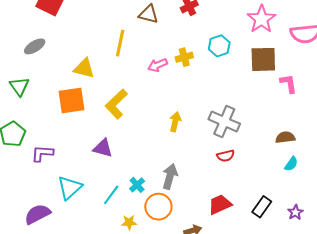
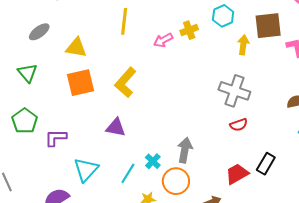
yellow triangle: (84, 68) -> (76, 48), moved
yellow arrow: (175, 122) -> (243, 45), moved
black rectangle: (262, 207) -> (266, 164), moved

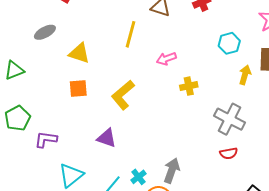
yellow cross: (189, 30) -> (189, 86), moved
green triangle: (27, 73) -> (14, 70), moved, turned 40
orange square: (80, 83) -> (78, 89), size x0.7

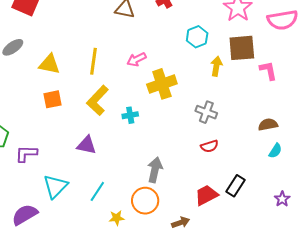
yellow line: (130, 34) -> (93, 61), moved
yellow cross: (189, 86) -> (162, 84), size x1.6
gray cross: (230, 119) -> (206, 112), size x0.7
cyan cross: (138, 177) -> (130, 115), moved, turned 35

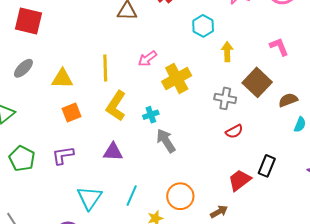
brown square: (242, 48) -> (257, 82), moved, turned -32
purple L-shape: (26, 154) -> (63, 155), moved
gray arrow: (155, 170) -> (166, 141), moved, turned -35

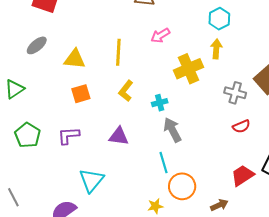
yellow arrow: (227, 52) -> (216, 49), moved
pink arrow: (147, 59) -> (160, 35), moved
yellow L-shape: (116, 106) -> (126, 91), size x0.7
cyan line: (132, 196) -> (164, 163), moved, turned -45

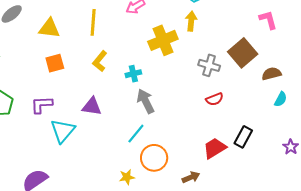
cyan line: (164, 163) -> (136, 134), turned 55
cyan triangle: (91, 180) -> (63, 131), moved

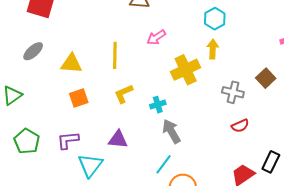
brown square: (243, 53) -> (266, 78), size x0.7
yellow L-shape: (100, 61) -> (124, 94), turned 30

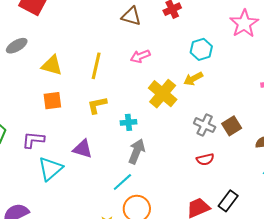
yellow arrow: (213, 49) -> (193, 79), turned -132
yellow cross: (186, 70) -> (163, 94), turned -36
brown square: (266, 78) -> (232, 126), moved
gray arrow: (171, 131) -> (137, 151), turned 40

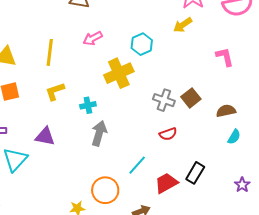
cyan hexagon: (201, 49) -> (142, 44), moved
yellow arrow: (193, 79) -> (183, 25), moved
yellow cross: (163, 94) -> (119, 73), turned 32
cyan line: (122, 182) -> (137, 165), moved

